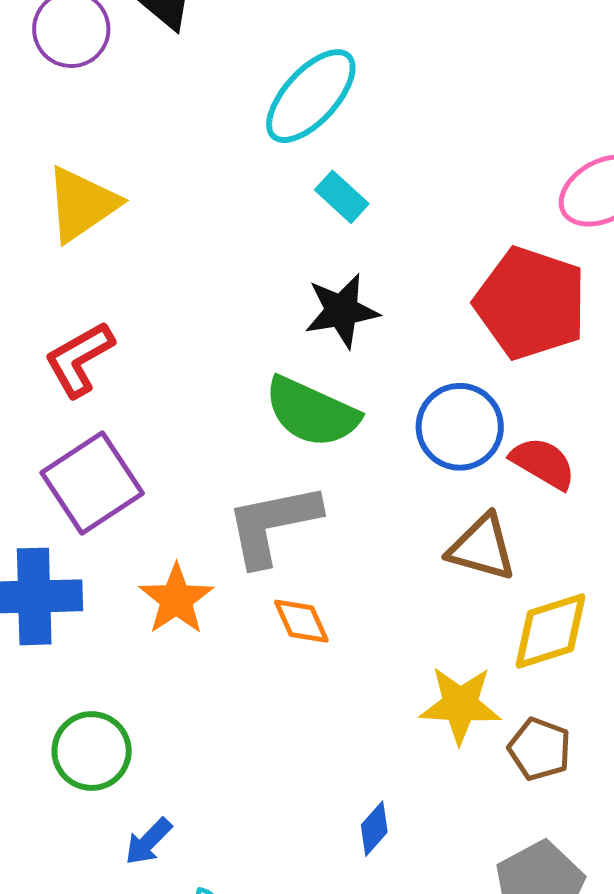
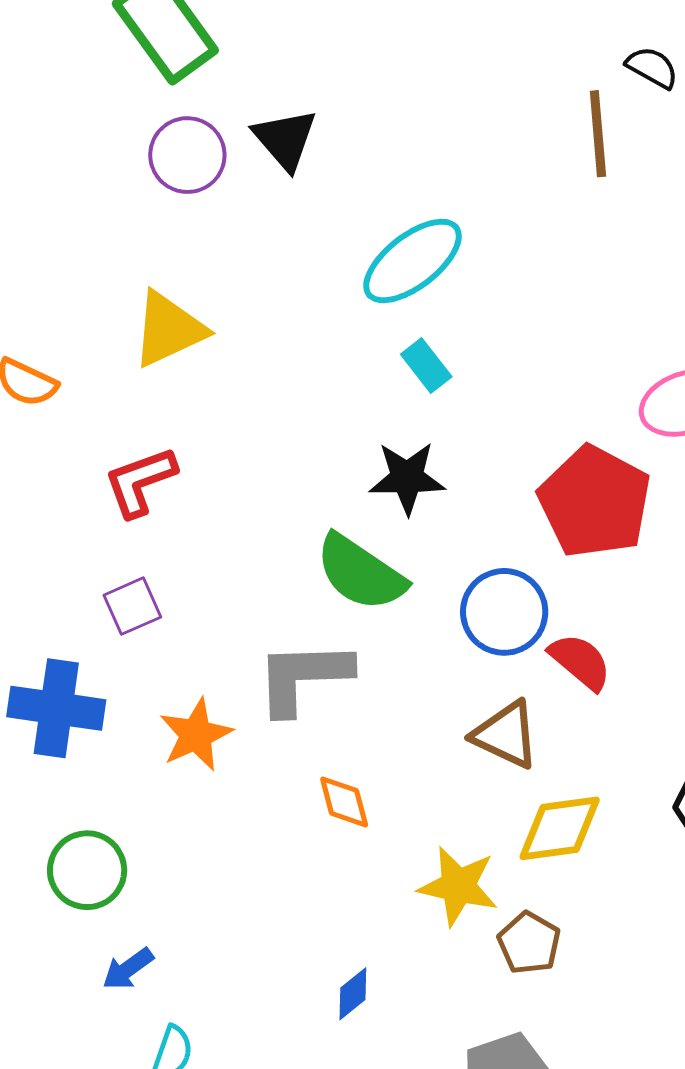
purple square: (92, 483) -> (132, 606), size x0.6
orange diamond: (301, 621) -> (344, 802), moved

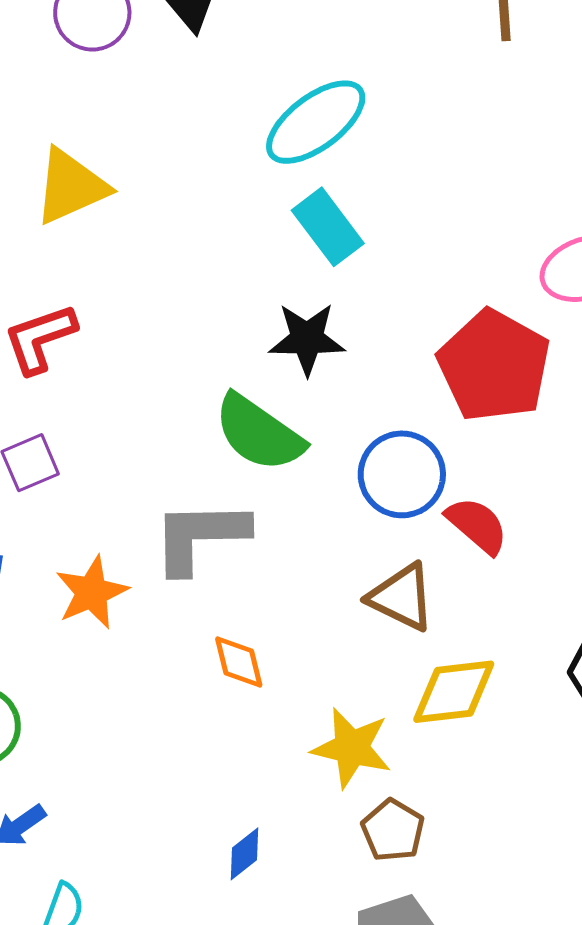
cyan rectangle: (426, 365) -> (328, 227), size x1.4
brown pentagon: (529, 943) -> (393, 830), moved

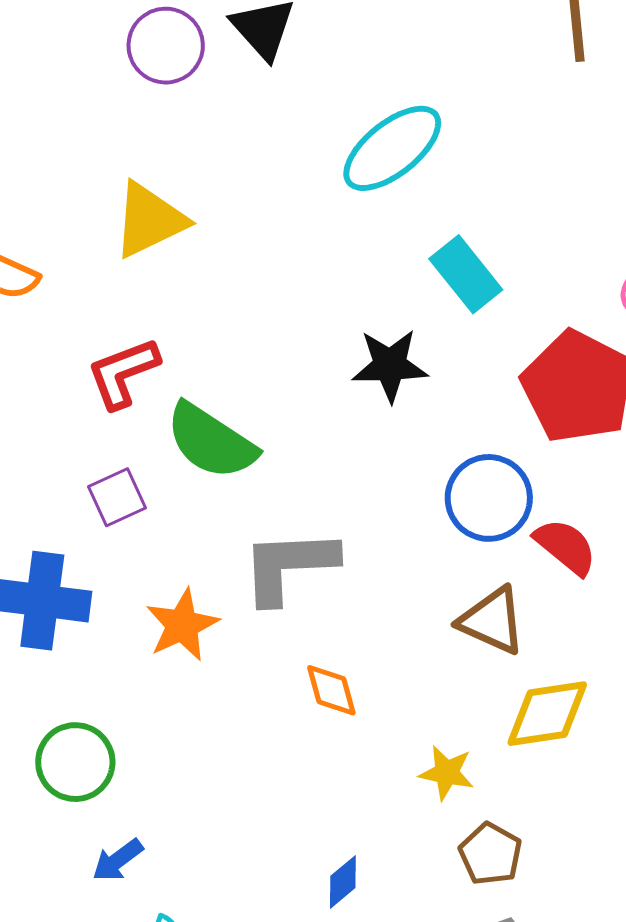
cyan rectangle: (328, 227) -> (466, 274), moved
green semicircle: (259, 433) -> (211, 441), moved
yellow star: (352, 748) -> (447, 773), size x0.7

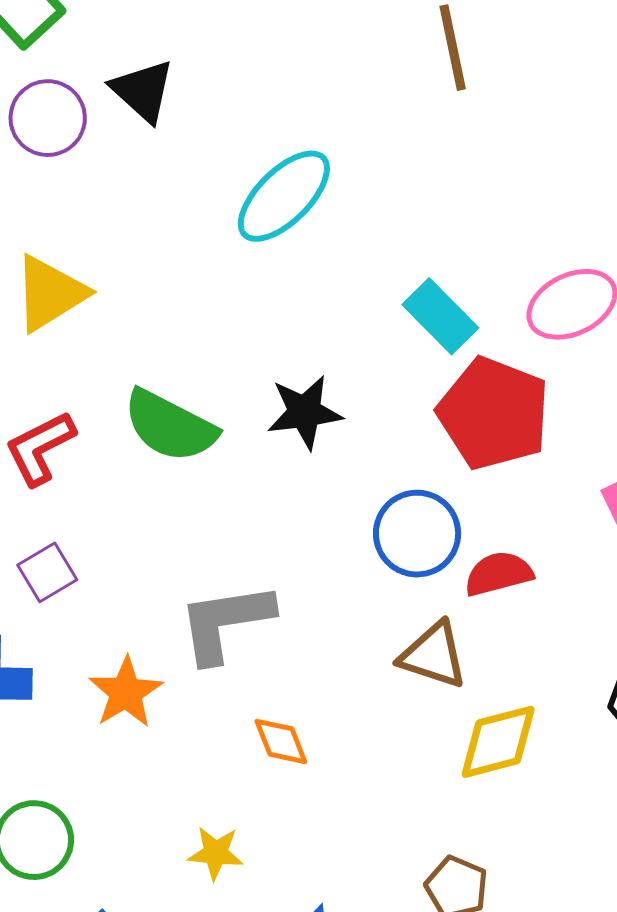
cyan rectangle: (466, 274) -> (440, 316), moved
green semicircle: (211, 441) -> (170, 426), moved
red semicircle: (566, 547) -> (499, 574), turned -48
yellow star: (447, 773) -> (216, 853), moved

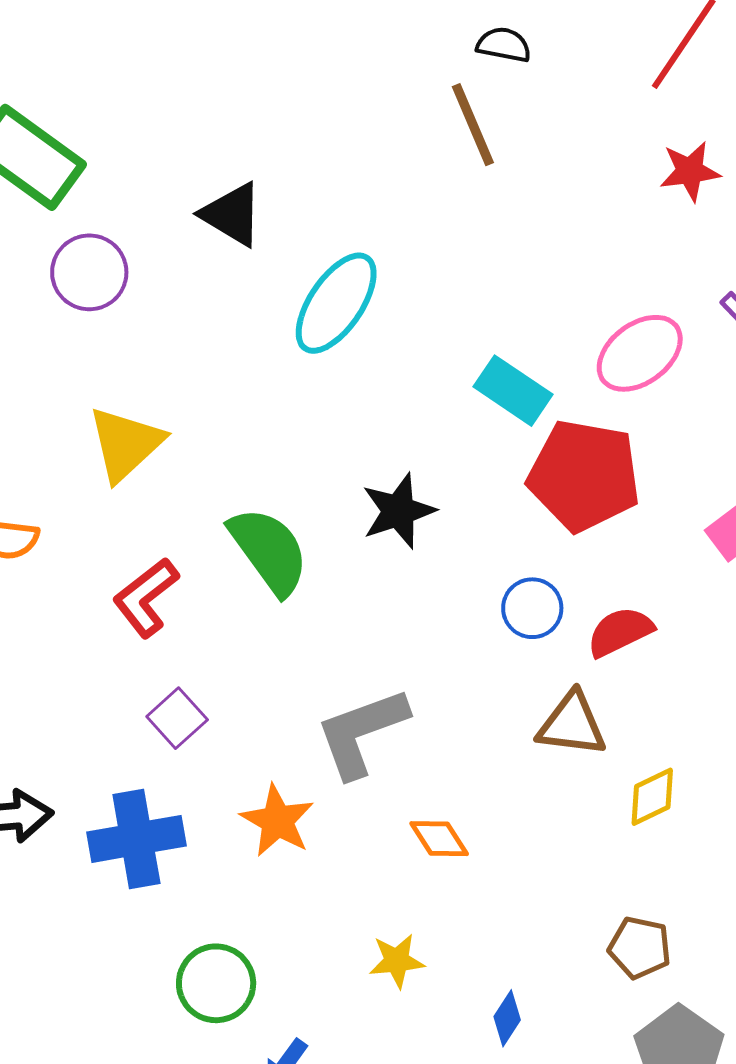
black triangle: (143, 91) -> (232, 214), moved
green semicircle: (170, 426) -> (269, 551), turned -142
blue circle: (417, 534) -> (532, 608), size x0.7
yellow diamond: (498, 742) -> (652, 797), size x0.7

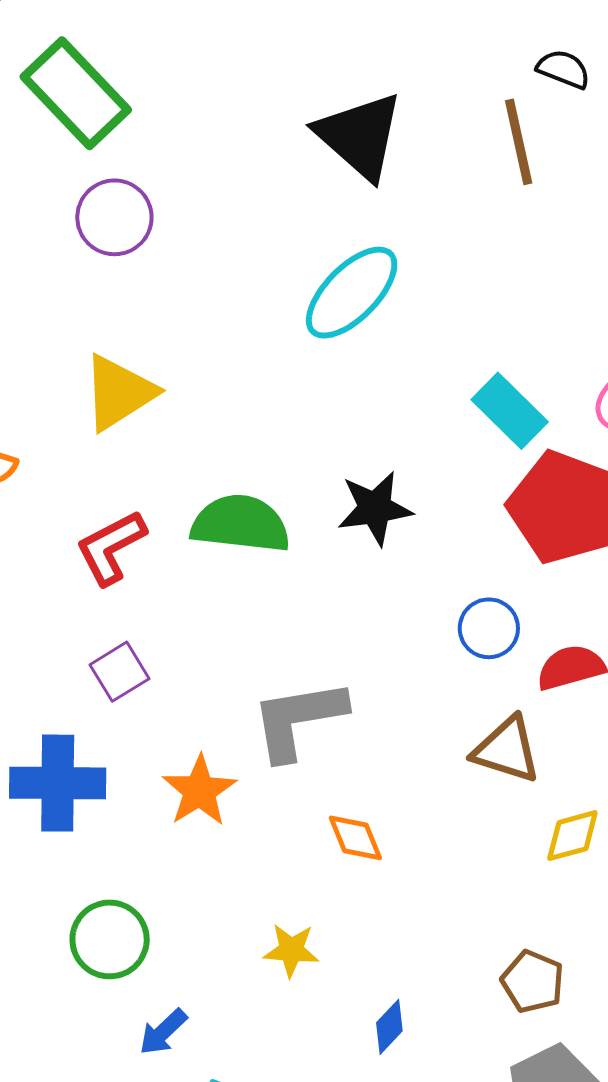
black triangle: (232, 214) -> (360, 136), moved, size x1.4
green semicircle: (269, 551) -> (240, 524), turned -58

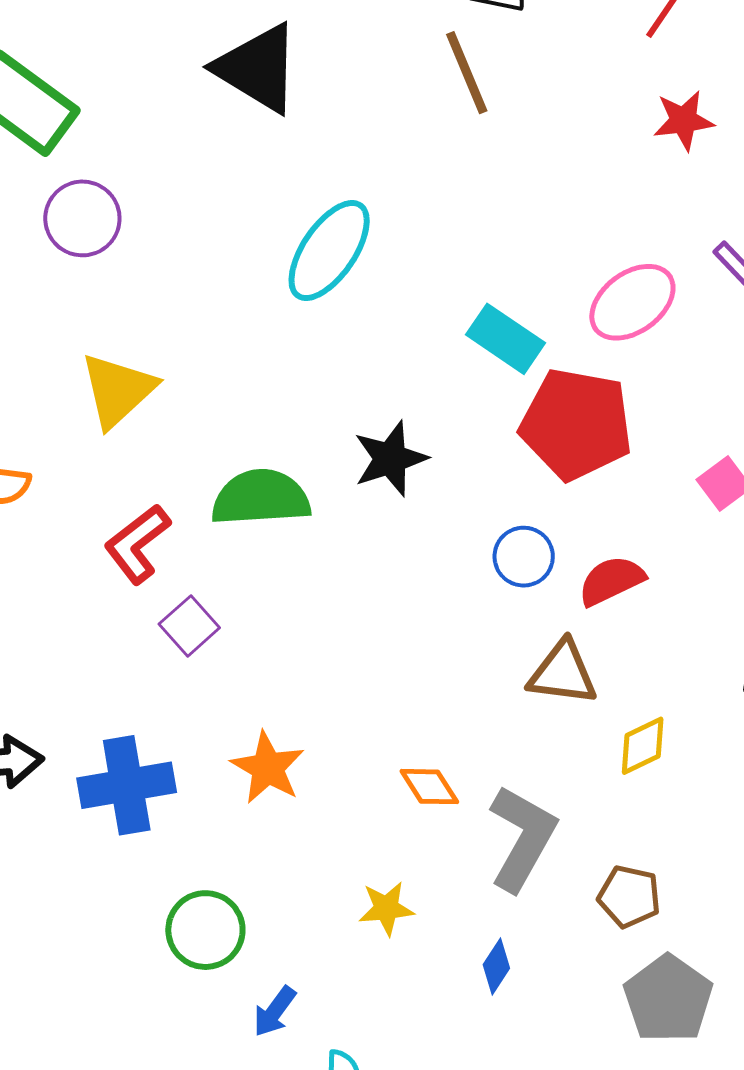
black triangle: (360, 136) -> (258, 68), moved
purple square: (120, 672) -> (189, 626), moved
gray L-shape: (298, 719) -> (522, 838), moved, turned 139

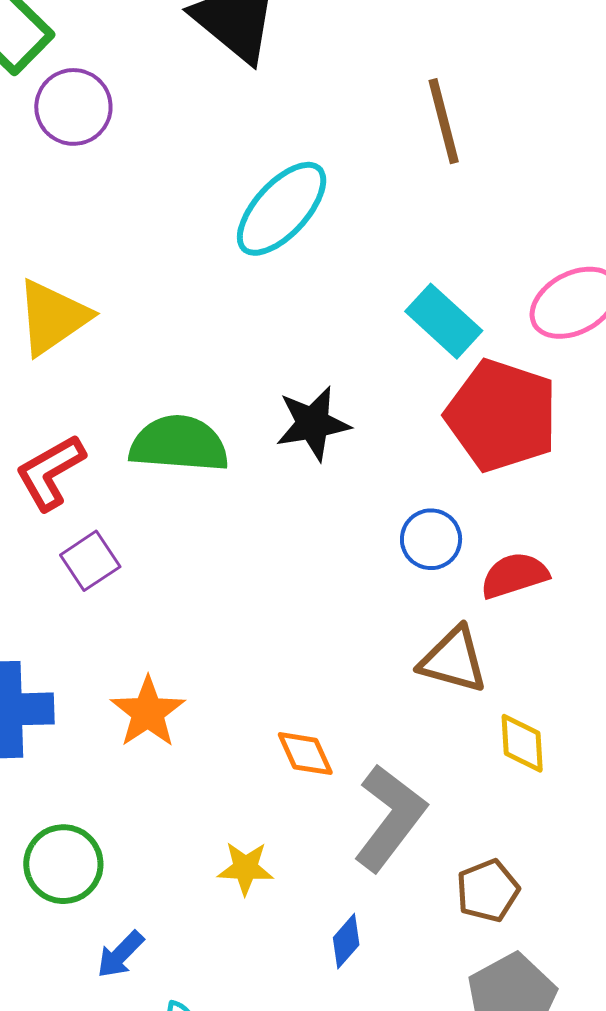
brown line: (467, 73) -> (444, 121), moved
purple circle: (82, 218) -> (73, 107), moved
yellow diamond: (643, 746) -> (522, 743), turned -76
brown pentagon: (629, 897) -> (488, 891), turned 30

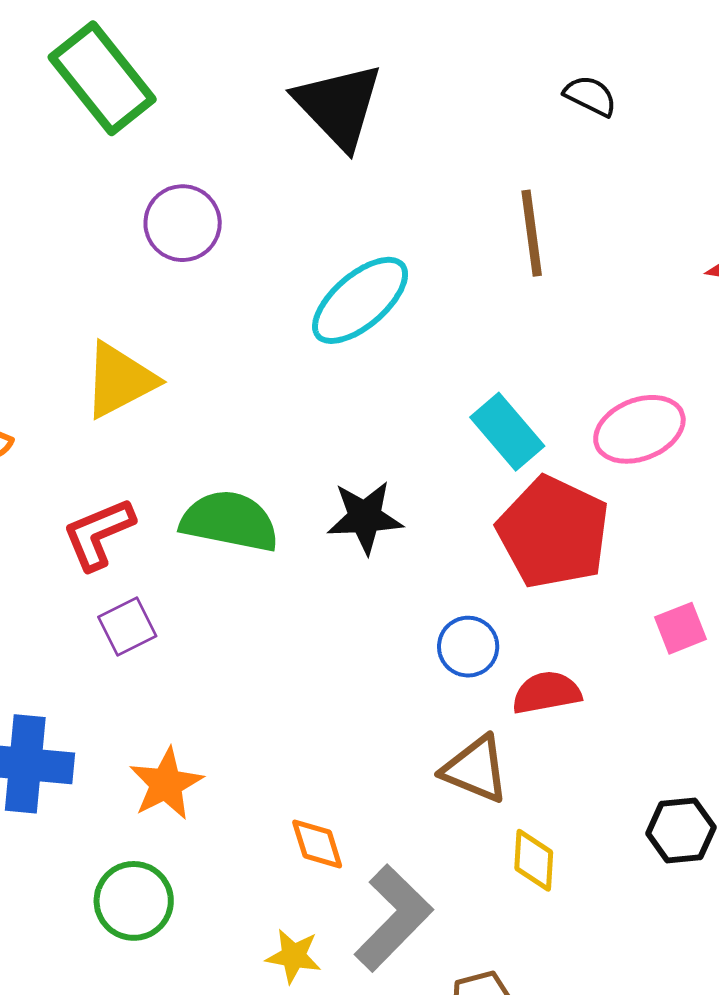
purple circle: (73, 107) -> (183, 223), moved
green circle: (63, 864) -> (134, 901), moved
yellow star: (245, 868) -> (294, 956), moved

